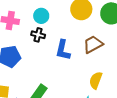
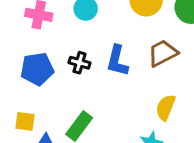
black cross: (38, 35) -> (80, 63), moved

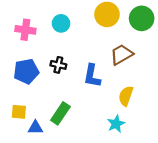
blue L-shape: (117, 61) -> (92, 76), moved

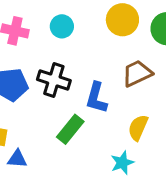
black cross: (58, 65) -> (54, 80), size x1.5
green rectangle: (60, 113) -> (70, 129), moved

